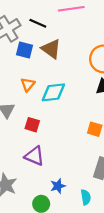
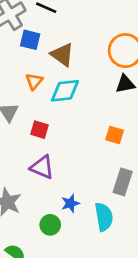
brown triangle: (51, 49) -> (62, 55), moved
cyan semicircle: (86, 197) -> (104, 217), size x1.5

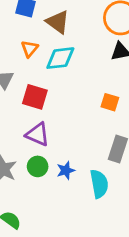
red square: (39, 130) -> (35, 97), size x1.4
green circle: (50, 225) -> (38, 166), moved

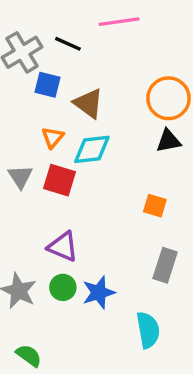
red square: (35, 97) -> (59, 180), moved
blue star: (66, 170) -> (99, 293), size x1.4
cyan semicircle: (99, 184) -> (148, 330), moved

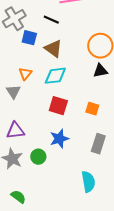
black line: (68, 44) -> (51, 20), moved
orange triangle: (53, 137) -> (25, 74), moved
red square: (59, 180) -> (58, 106), moved
purple triangle: (63, 247) -> (15, 131), moved, turned -30
blue star: (99, 293) -> (59, 139), moved

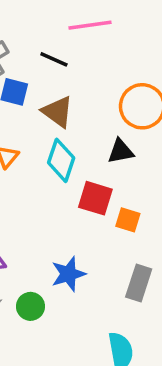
black triangle: (100, 71) -> (121, 151), moved
cyan diamond: (55, 76) -> (61, 160), turned -65
red square: (58, 106) -> (95, 198), moved

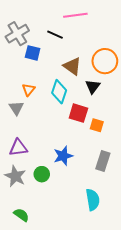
brown triangle: (58, 112) -> (72, 66), moved
black triangle: (121, 151) -> (93, 87), turned -42

